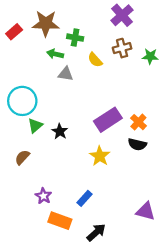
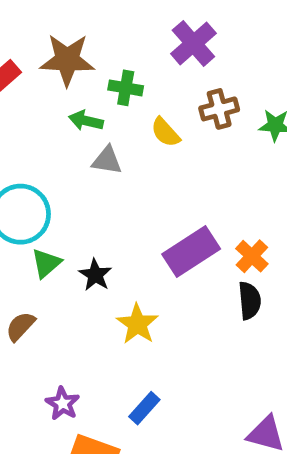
purple cross: (122, 15) -> (193, 43), moved
black semicircle: (137, 144) -> (250, 301), turned -108
yellow star: (100, 156) -> (137, 324), moved

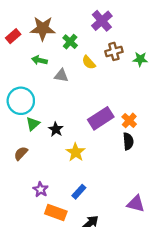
green cross: (126, 88) -> (70, 42), turned 32
green arrow: (86, 121) -> (39, 60), moved

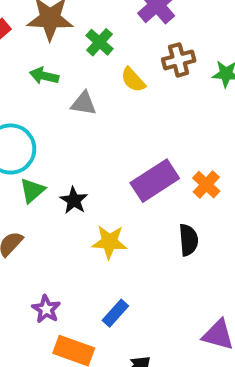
black semicircle: (128, 141) -> (188, 240), moved
yellow star: (76, 152) -> (109, 242), turned -30

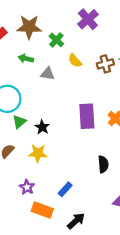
brown cross: (179, 60) -> (105, 64), moved
purple rectangle: (155, 181) -> (87, 116), turned -60
black semicircle: (188, 240) -> (103, 164), moved
yellow star: (109, 242) -> (38, 153), moved

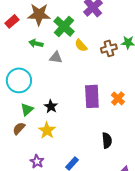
green cross: (56, 40) -> (64, 26), size x1.5
green triangle: (19, 122) -> (27, 109), moved
yellow star: (38, 153) -> (47, 130), turned 30

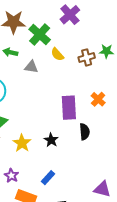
orange cross: (118, 98) -> (98, 99), moved
black star: (51, 106) -> (51, 140), moved
black semicircle: (107, 140) -> (85, 132), moved

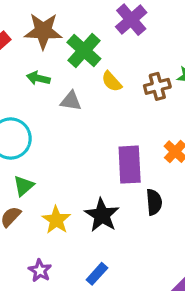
black star: (51, 140) -> (102, 215), size x1.5

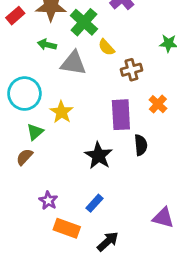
brown cross: (157, 86) -> (131, 70), moved
gray triangle: (71, 101) -> (73, 63), size x1.5
yellow star: (56, 220) -> (61, 112), moved

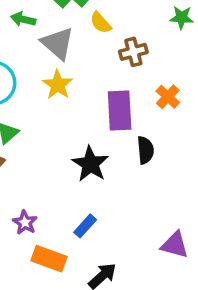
gray triangle: (73, 63) -> (58, 43), turned 32
yellow star: (61, 112) -> (58, 85), moved

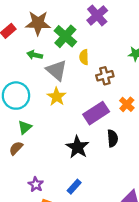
yellow semicircle: (101, 23) -> (84, 57), turned 40
purple rectangle: (120, 111) -> (96, 113), turned 60

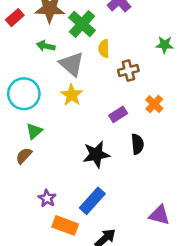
purple rectangle: (96, 113) -> (118, 114), size x0.6
black star: (77, 147) -> (96, 154), turned 30
blue rectangle: (74, 187) -> (92, 201), size x1.5

